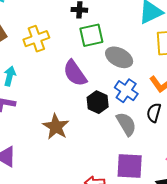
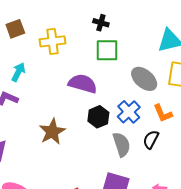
gray ellipse: (119, 57) -> (144, 79), moved
purple semicircle: (75, 73) -> (83, 84), turned 128

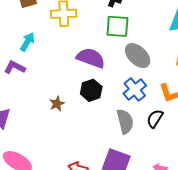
gray ellipse: (144, 79) -> (138, 56), moved
black hexagon: (98, 117) -> (91, 90), moved
brown star: (52, 132) -> (57, 104), size x0.6

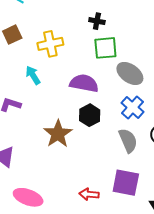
cyan arrow: (27, 42) -> (33, 75), moved, turned -54
brown star: (57, 104) -> (58, 134), size x1.8

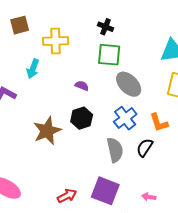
cyan arrow: (33, 75) -> (33, 69), turned -138
purple semicircle: (84, 83) -> (82, 86), size x0.5
red arrow: (89, 194) -> (67, 196), turned 138

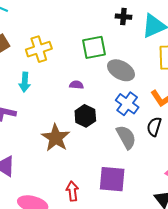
black cross: (106, 27) -> (123, 17), moved
purple square: (105, 191) -> (112, 179), moved
red arrow: (67, 196) -> (72, 191), moved, turned -54

